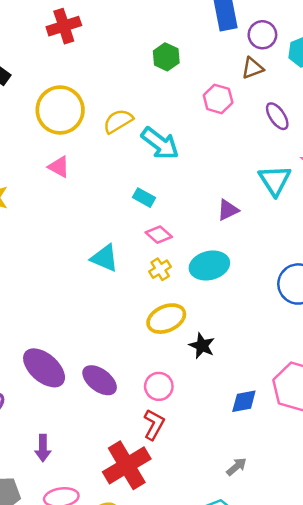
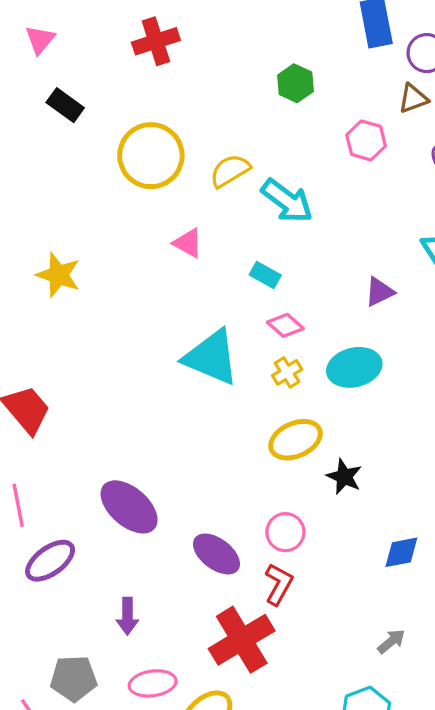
pink triangle: (59, 167) -> (188, 243), moved
cyan triangle: (105, 258) -> (211, 357), size x1.5
purple ellipse: (100, 380) -> (216, 554), moved

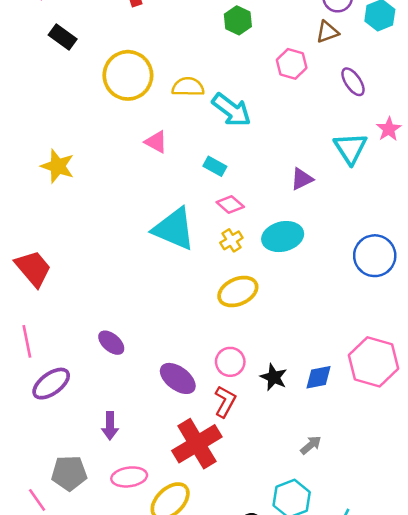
yellow semicircle: (230, 171) -> (188, 87), turned 32
black star: (344, 477) -> (274, 377), moved
purple ellipse: (129, 507) -> (111, 343), size x0.6

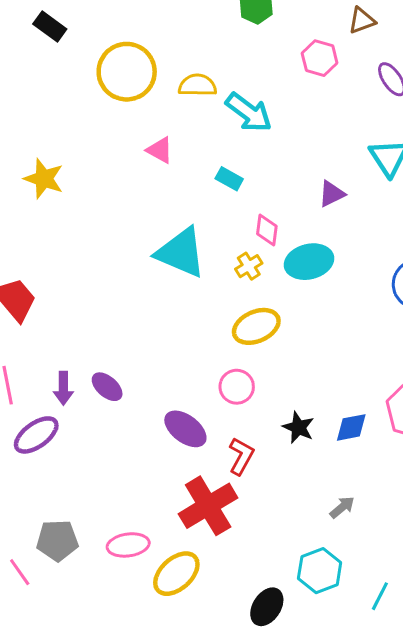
pink diamond: (230, 205) -> (267, 230), moved, turned 56
pink circle: (230, 362) -> (237, 387), moved
purple arrow: (110, 426) -> (63, 388), moved

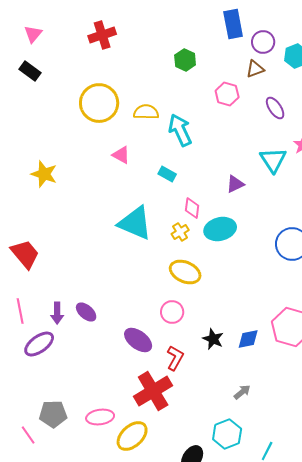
black rectangle: (50, 26) -> (30, 71), moved
cyan arrow: (249, 112) -> (180, 130), turned -152
yellow ellipse: (256, 326) -> (185, 272), turned 48

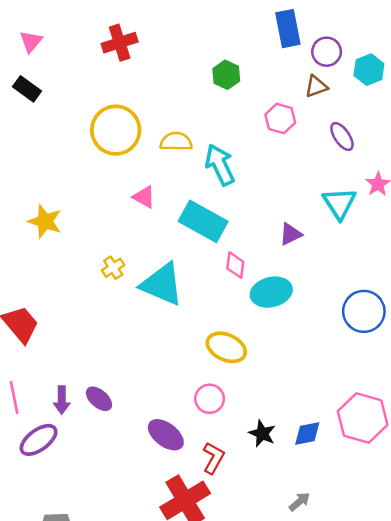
cyan rectangle: (167, 174) -> (203, 221), size x2.0
yellow cross: (180, 232) -> (113, 268), moved

